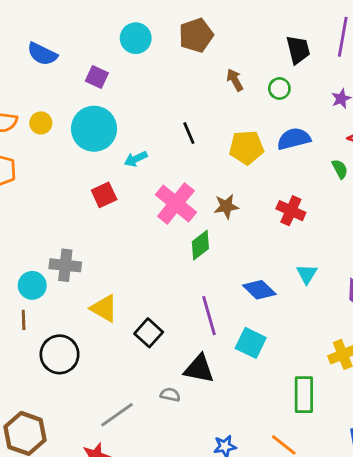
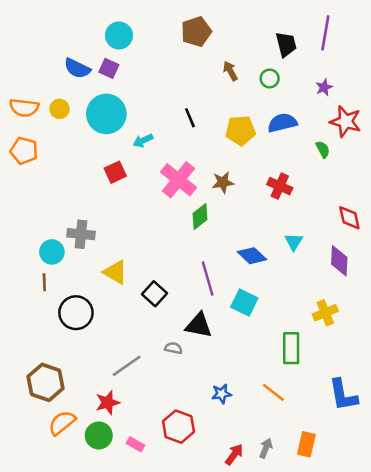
cyan circle: (136, 38) -> (119, 35), moved
blue semicircle: (42, 54) -> (77, 68), moved

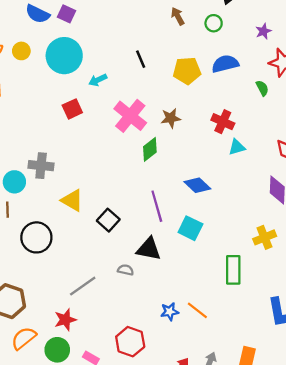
cyan triangle: (294, 242) -> (237, 147), moved, turned 42
orange line: (273, 392) -> (197, 310), moved

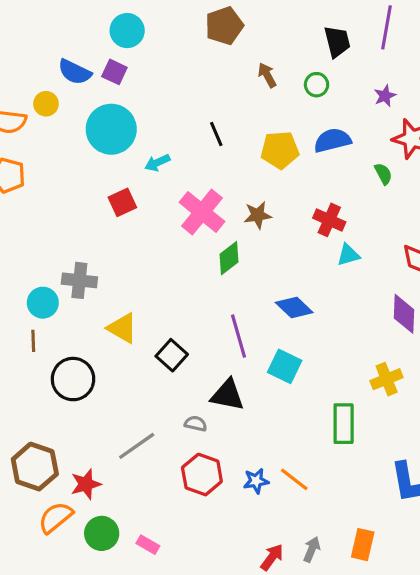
yellow circle: (21, 51) -> (46, 104), moved
red star: (65, 320) -> (86, 484), moved
red hexagon: (130, 342) -> (202, 475), moved

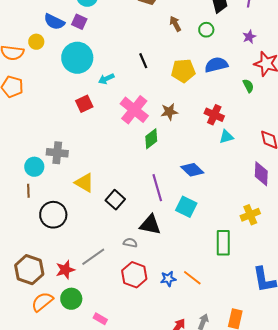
red star: (86, 484) -> (65, 270), moved
green circle: (102, 533) -> (71, 299), moved

